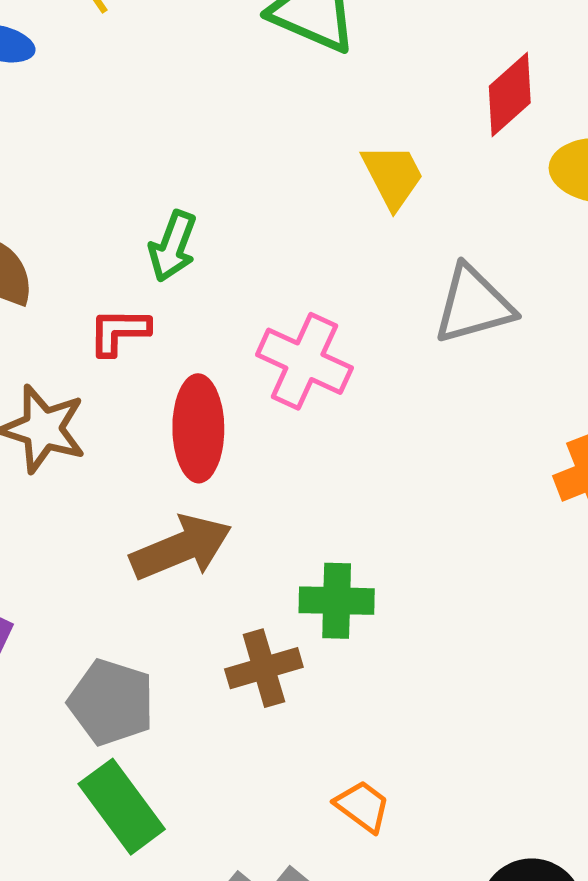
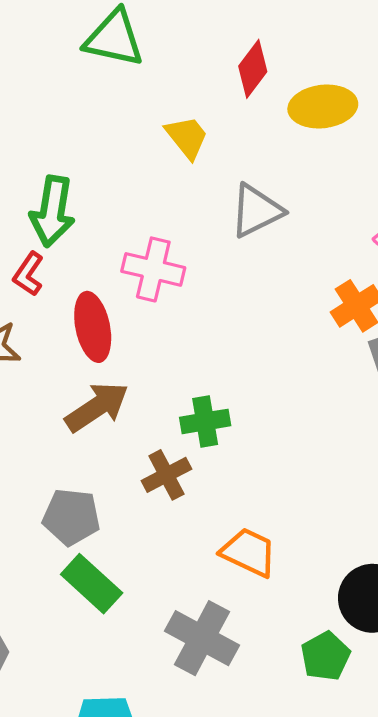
green arrow: (173, 246) -> (52, 211), size x1.5
red L-shape: (119, 332) -> (28, 274), turned -45
orange trapezoid: (363, 806) -> (249, 552), size x1.5

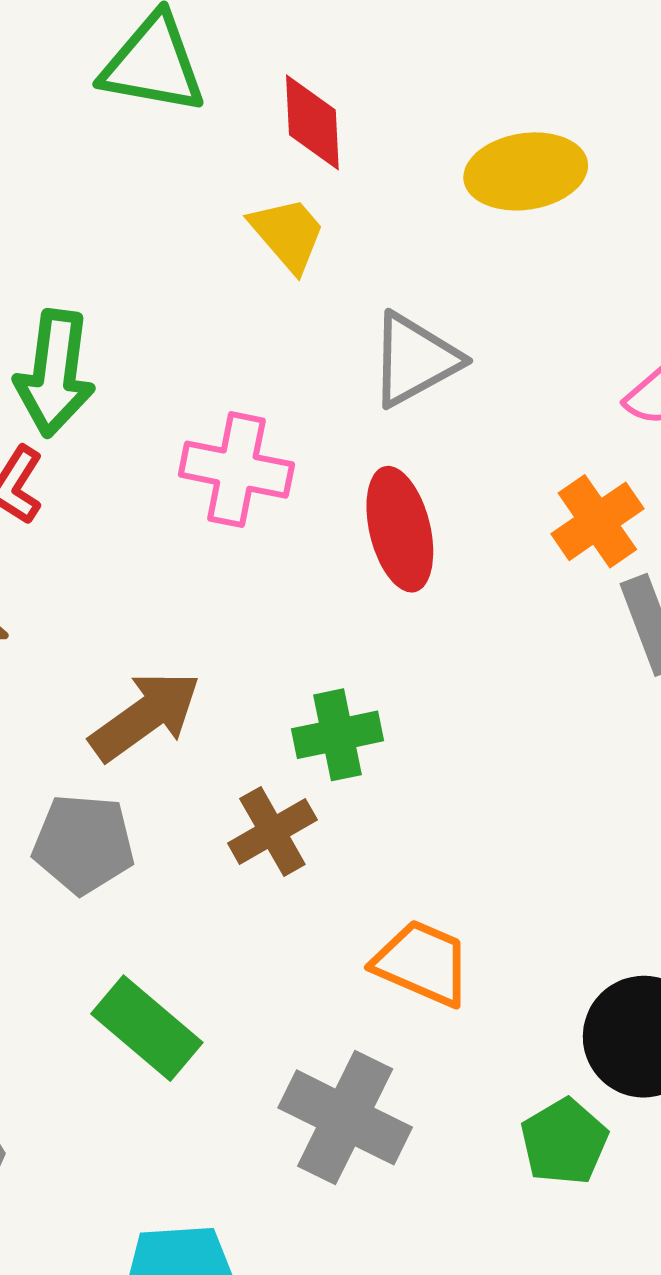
red diamond: (253, 69) -> (312, 122), moved, turned -38
red ellipse: (93, 327) -> (400, 529), moved
gray pentagon: (71, 517) -> (84, 844), moved

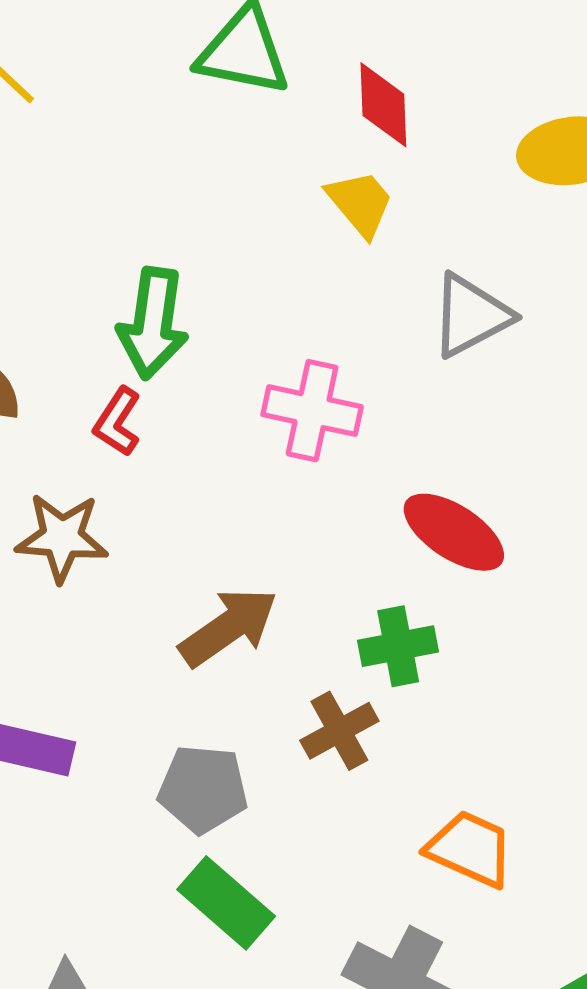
red ellipse: (400, 529) -> (454, 532), moved, turned -44
gray pentagon: (84, 844) -> (203, 789), moved

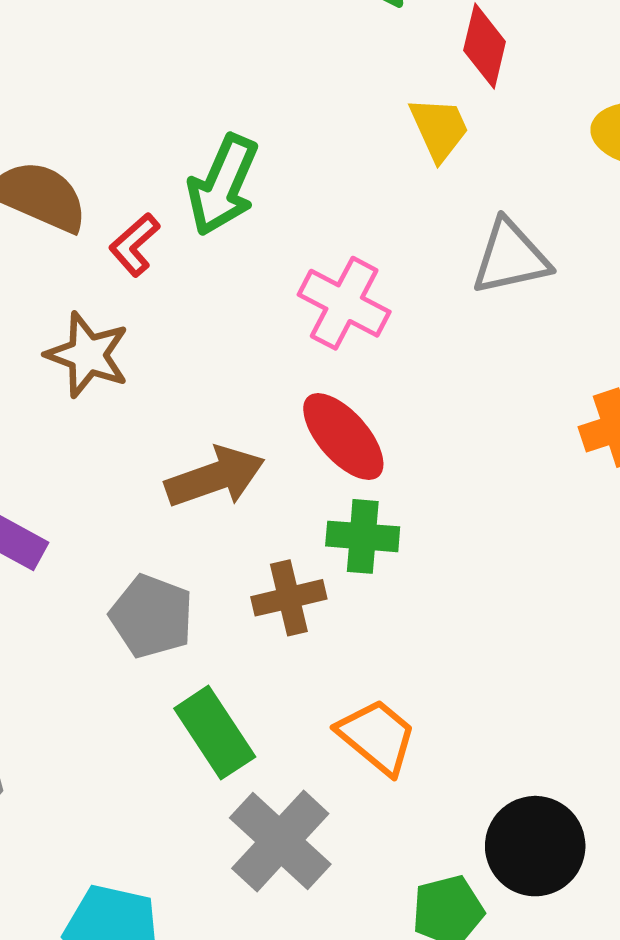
red L-shape: (117, 422) -> (134, 245), moved
red ellipse: (454, 532) -> (343, 437), moved
green rectangle: (226, 903) -> (215, 733), moved

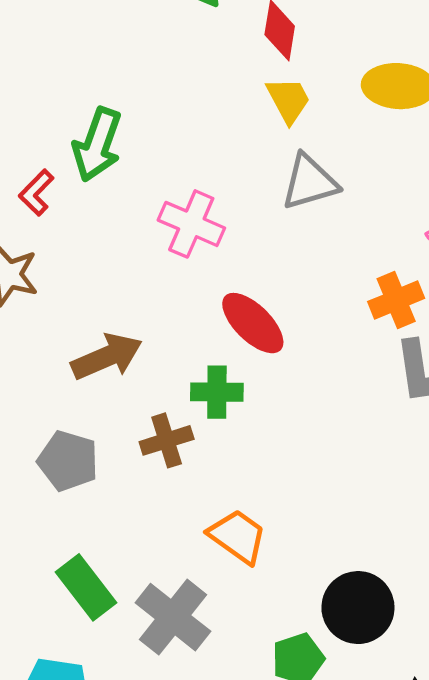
yellow trapezoid: (439, 129) -> (288, 100), moved
red ellipse: (343, 437) -> (253, 323), moved
green rectangle: (215, 733) -> (86, 587), moved

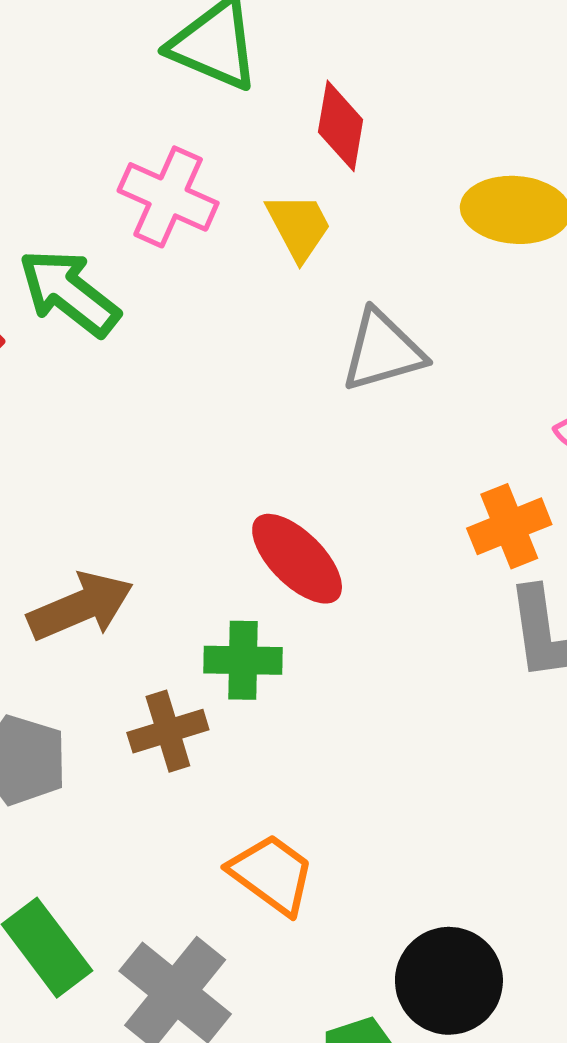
yellow trapezoid: (288, 100) -> (299, 226), moved
green arrow: (97, 145) -> (69, 293), turned 108
pink cross: (191, 224) -> (168, 197), moved

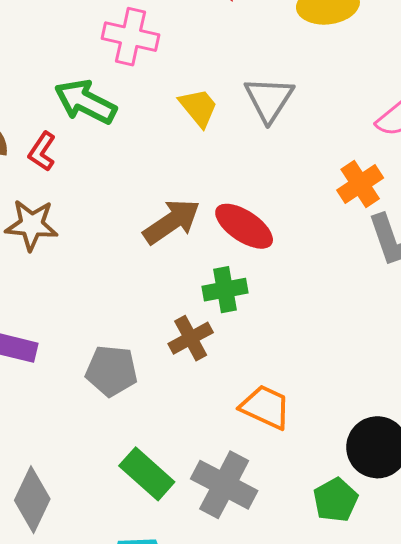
yellow trapezoid: (299, 226) -> (198, 108), moved
gray triangle: (383, 351) -> (269, 99), turned -30
brown arrow: (80, 606) -> (172, 222), moved

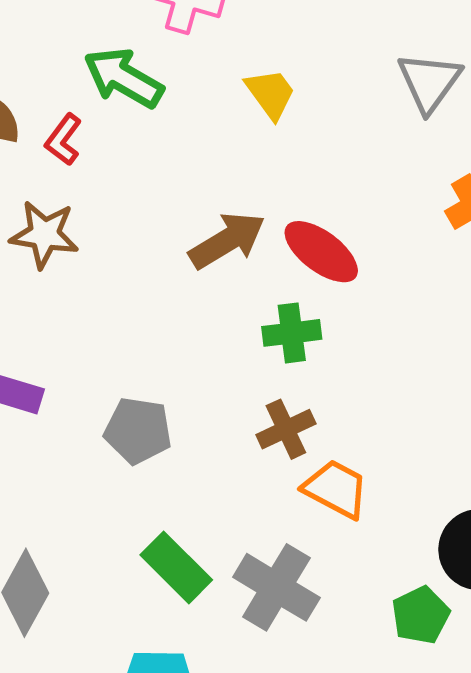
gray triangle: (269, 99) -> (429, 82), moved
brown cross: (191, 338) -> (286, 429), moved

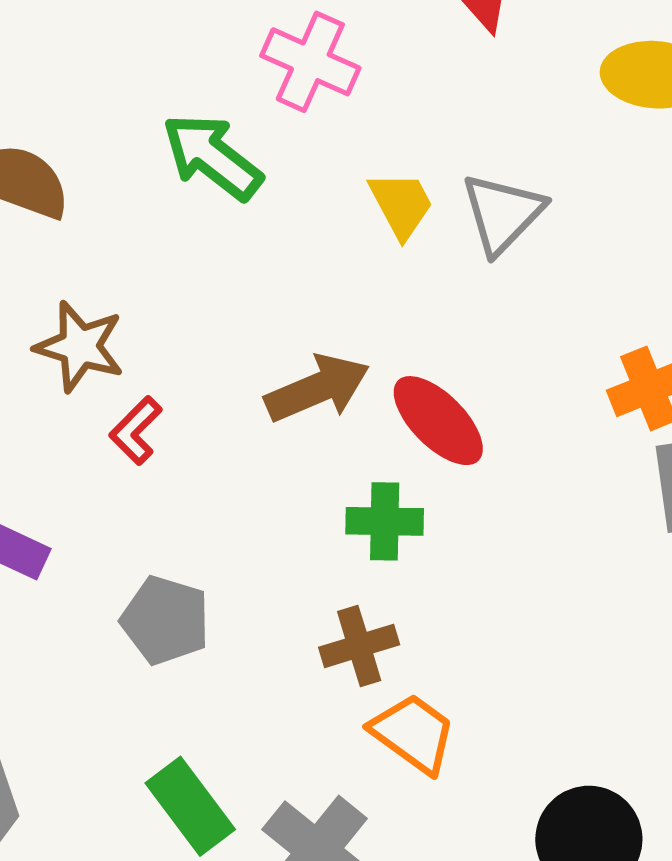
gray triangle: (429, 82) -> (503, 213), moved
red L-shape: (63, 140) -> (136, 431), moved

